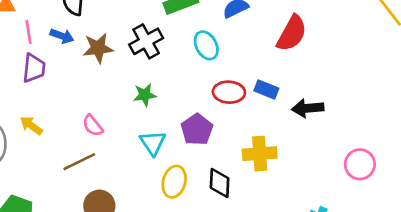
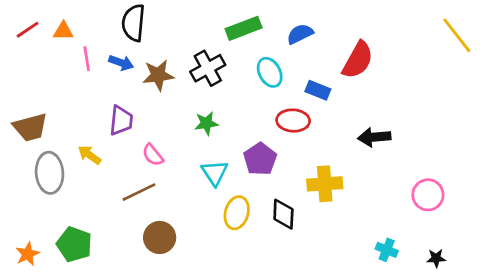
purple trapezoid: (34, 68) -> (121, 121), moved
blue rectangle: (266, 89) -> (318, 90), moved

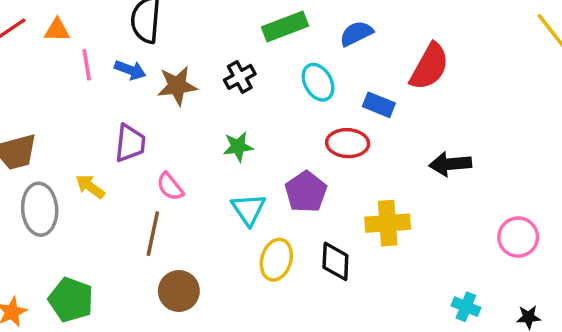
black cross: (208, 68) -> (240, 77), size x0.7
brown line: (139, 192) -> (153, 234), turned -52

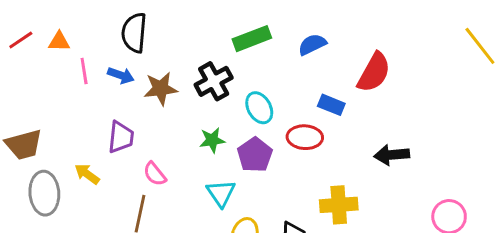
black cross: (240, 77) -> (214, 81), size x1.4
cyan ellipse: (318, 82) -> (259, 108), moved
purple pentagon: (306, 192) -> (255, 155), moved

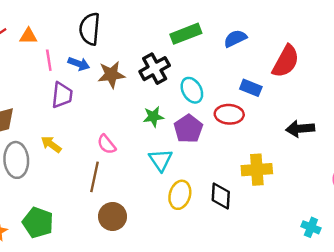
purple trapezoid: (121, 137) -> (62, 95), moved

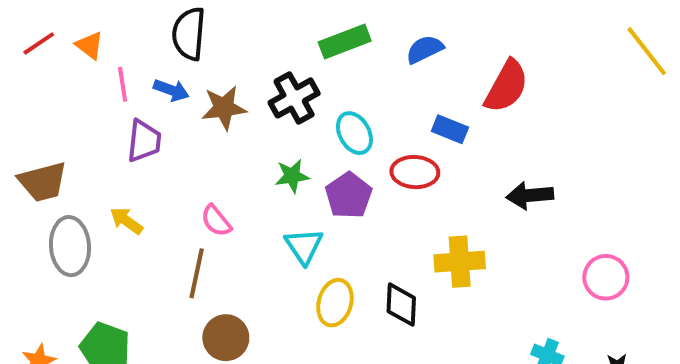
orange triangle: (28, 36) -> (89, 45), turned 36

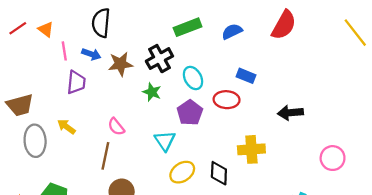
red semicircle: (506, 86) -> (284, 25), moved
green star: (292, 176) -> (152, 92), moved, turned 30
yellow ellipse: (335, 303) -> (182, 172), turned 40

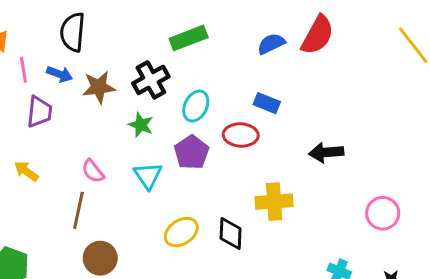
blue semicircle: (232, 31) -> (271, 44), moved
cyan ellipse: (193, 78) -> (196, 106), turned 55
cyan triangle: (165, 141) -> (148, 176), moved

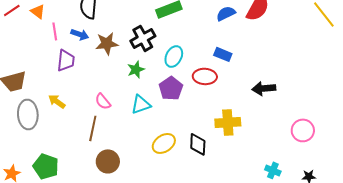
green star: (141, 125) -> (136, 69), turned 30
cyan triangle: (148, 176) -> (141, 104), turned 45

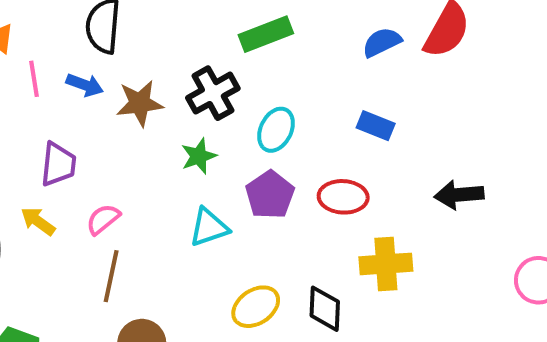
purple trapezoid: (66, 60) -> (58, 164), moved
red ellipse: (205, 76) -> (343, 197), moved
pink semicircle: (103, 101) -> (103, 219), moved, turned 90

